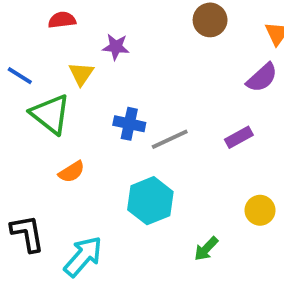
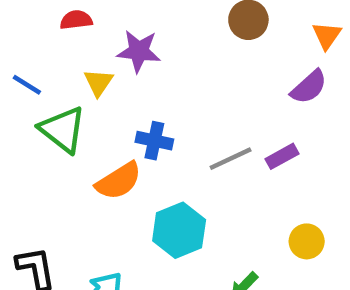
purple star: (116, 47) -> (139, 51), size x1.4
gray line: (170, 139) -> (231, 159), moved
orange semicircle: (72, 172) -> (119, 181), moved, size x1.5

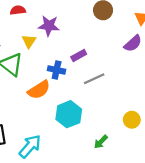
purple rectangle: (282, 156) -> (79, 56), moved

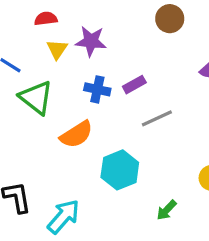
yellow triangle: (29, 41) -> (57, 49), moved
blue cross: (57, 70) -> (97, 89), moved

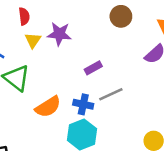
red semicircle: (46, 19) -> (24, 16), turned 90
blue cross: (97, 89) -> (83, 104), moved

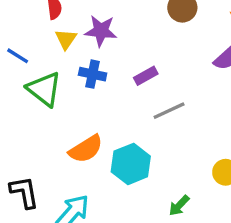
blue cross: (83, 104) -> (93, 74), moved
orange semicircle: (48, 107) -> (86, 149), moved

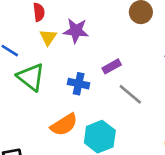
blue cross: (93, 74) -> (79, 84), moved
gray line: (169, 111) -> (130, 94), turned 65

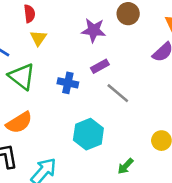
purple star: (76, 31) -> (94, 30), moved
orange semicircle: (64, 125) -> (19, 123), moved

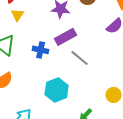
purple rectangle: (100, 66) -> (66, 37), size x1.5

